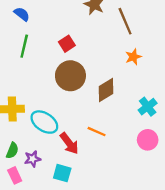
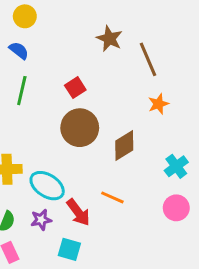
purple star: (32, 159) -> (41, 220), moved

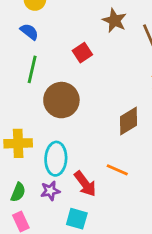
red square: (75, 88) -> (82, 53), moved
brown circle: (80, 128) -> (61, 100), moved
cyan ellipse: (47, 186) -> (56, 159), turned 60

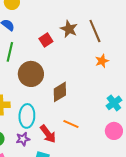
brown star: (114, 20) -> (69, 29), moved
brown diamond: (128, 121) -> (60, 92), moved

